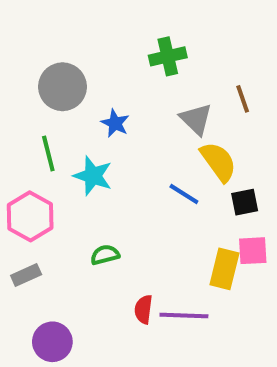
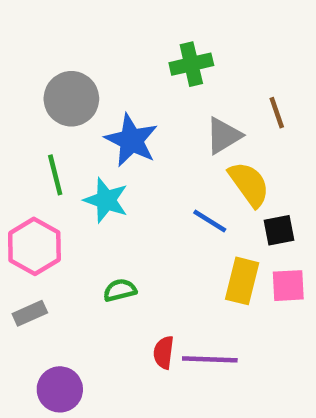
gray triangle: (196, 119) -> (224, 136), turned 45
blue star: (115, 123) -> (131, 140), size x1.6
yellow rectangle: (224, 269) -> (242, 281), moved

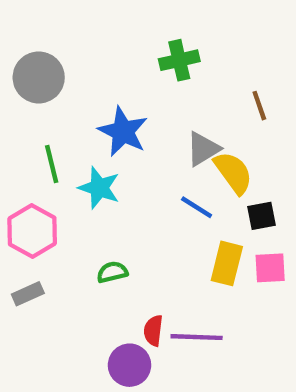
gray circle: (71, 99) -> (39, 77), moved
gray triangle: (224, 136) -> (203, 149), moved
purple circle: (60, 389) -> (130, 365), moved

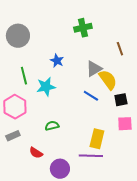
blue star: (123, 132) -> (57, 61), size x0.6
cyan star: (99, 188) -> (46, 87), turned -30
yellow rectangle: (227, 263) -> (97, 139), moved
red semicircle: (153, 331) -> (36, 153), moved, turned -64

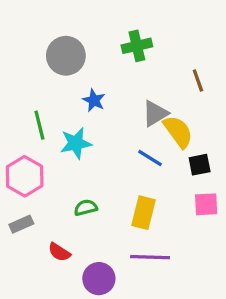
gray circle: (18, 36) -> (66, 56), moved
yellow rectangle: (97, 139) -> (143, 213), moved

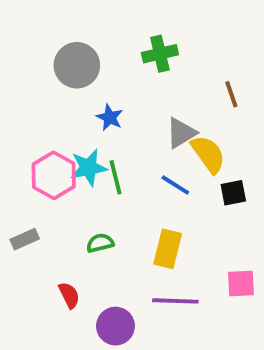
green line: (39, 125) -> (115, 177), moved
pink hexagon: (25, 176) -> (54, 175), moved
pink square: (206, 204) -> (241, 284), moved
gray rectangle: (21, 224) -> (25, 239), moved
red semicircle: (59, 252) -> (69, 295), turned -150

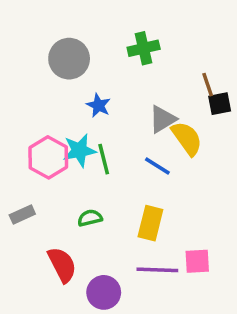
black square: (233, 193) -> (220, 104), moved
pink square: (241, 284) -> (197, 261), moved
red semicircle: (69, 295) -> (62, 265), size x1.5

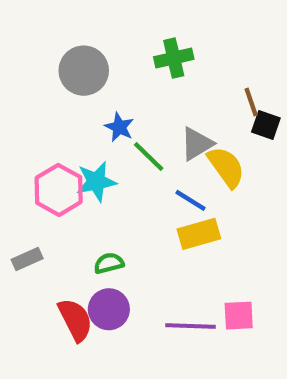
black square: (220, 104) -> (266, 125), turned 30
green line: (104, 159) -> (149, 156), moved, turned -32
yellow rectangle: (150, 223) -> (199, 234), moved, turned 60
purple circle: (104, 292) -> (109, 309), moved

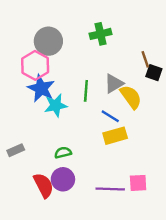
blue star: (119, 127) -> (41, 88), moved, size x1.6
green line: (149, 156) -> (86, 91), turned 50
pink hexagon: (59, 190) -> (35, 65), moved

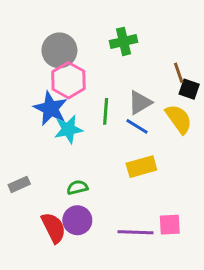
pink hexagon: (35, 65) -> (68, 80), moved
yellow semicircle: (131, 97) -> (179, 119), moved
blue line: (110, 116) -> (137, 126), moved

